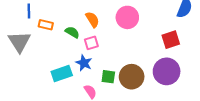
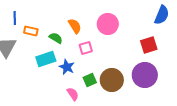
pink square: (91, 43) -> (86, 48), moved
cyan rectangle: (62, 74) -> (46, 59), moved
green square: (108, 77) -> (90, 80), turned -32

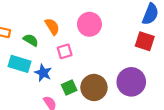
red square: (149, 45) -> (145, 41), moved, turned 36
cyan rectangle: (46, 59) -> (19, 64), turned 36

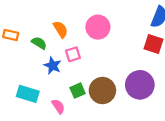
cyan rectangle: (19, 64) -> (28, 94), moved
blue star: (43, 73) -> (53, 66), moved

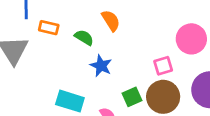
pink circle: (98, 27) -> (191, 39), moved
pink square: (73, 54) -> (163, 66), moved

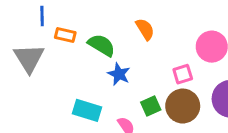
orange semicircle: (111, 21) -> (145, 29), moved
green semicircle: (84, 37) -> (102, 45), size x1.4

